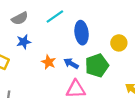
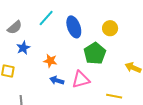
blue arrow: (71, 64) -> (57, 80), moved

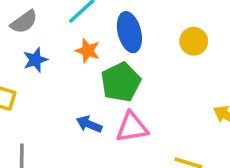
green pentagon: (95, 53) -> (121, 82), moved
orange star: (50, 61) -> (88, 51), moved

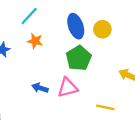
blue ellipse: (129, 32) -> (76, 26), moved
green pentagon: (121, 82) -> (79, 58), moved

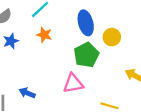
yellow circle: (102, 29) -> (112, 37), moved
blue arrow: (40, 88) -> (27, 93), moved

